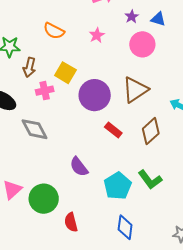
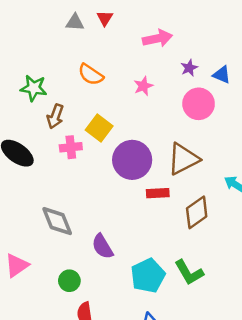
gray diamond: (35, 129) -> (57, 221), moved
red rectangle: (113, 130) -> (158, 193), moved, turned -48
green circle: (44, 199) -> (69, 281), moved, size x0.6

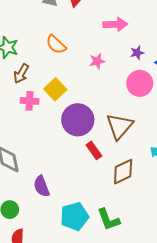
brown triangle: (183, 159) -> (120, 126), turned -32
red rectangle: (158, 193) -> (94, 150), turned 48

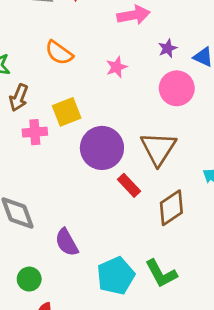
yellow square: (55, 89) -> (67, 112), turned 30

